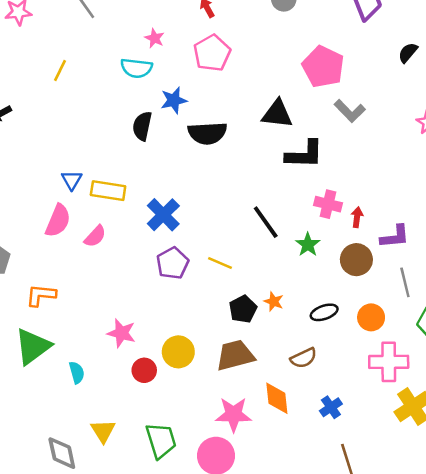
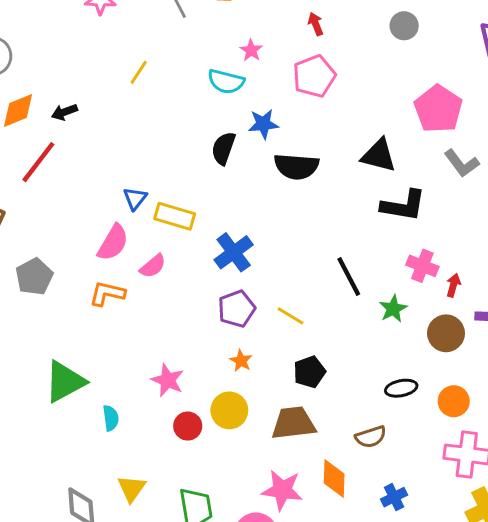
orange L-shape: (41, 295) -> (107, 293), moved
orange star: (274, 301) -> (241, 361), moved

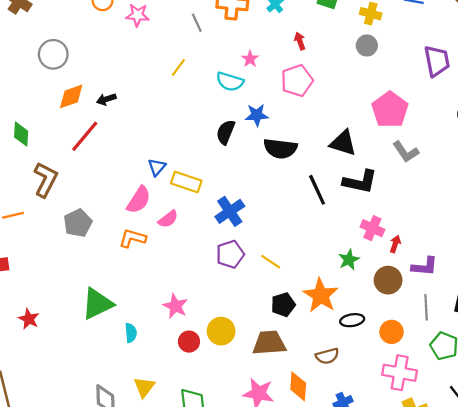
yellow line: (139, 72) -> (178, 67), moved
black line: (349, 277) -> (317, 190), moved
orange star: (241, 361) -> (321, 295), moved, size x2.0

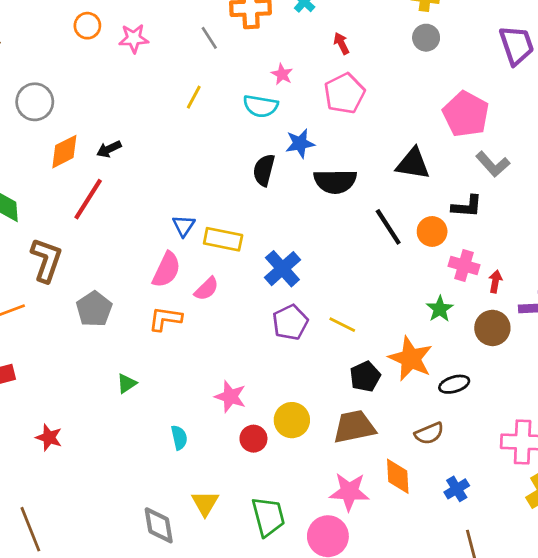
black L-shape: (360, 182) -> (467, 206), moved, size x0.7
green triangle: (97, 304) -> (127, 384), moved, size x0.5
orange circle: (392, 332) -> (432, 231), moved

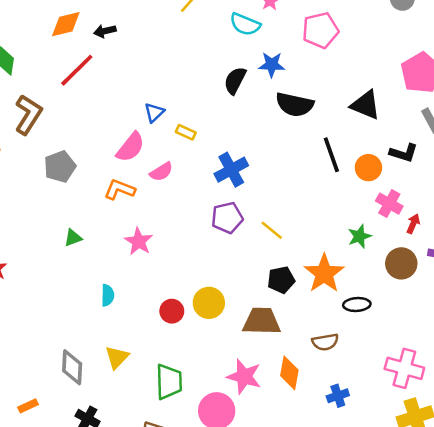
yellow rectangle: (223, 239) -> (186, 132), size x0.6
pink star: (230, 397) -> (139, 241), moved

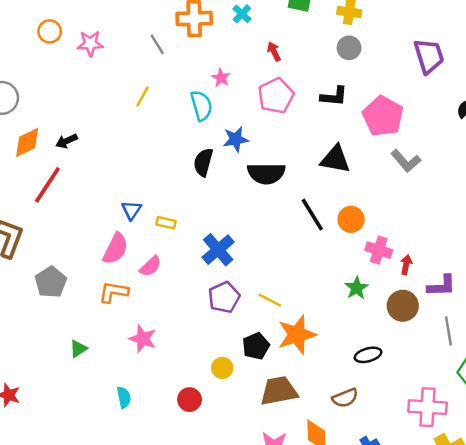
cyan semicircle: (245, 24) -> (201, 106), turned -116
black L-shape: (404, 153) -> (334, 96), moved
orange star: (324, 273) -> (297, 335), moved, turned 30
black pentagon: (281, 280) -> (256, 346), moved
yellow circle: (209, 303) -> (222, 368), moved, size x0.7

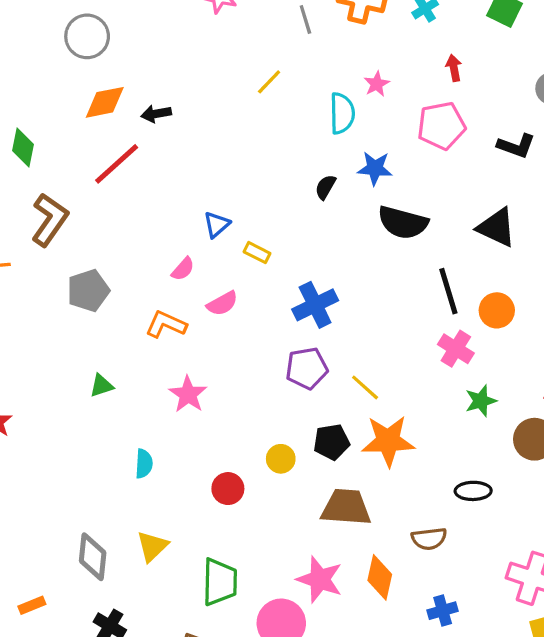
black semicircle: (203, 162) -> (325, 187), size x0.7
pink semicircle: (115, 249) -> (183, 269), size x0.6
pink cross: (379, 250) -> (456, 349), moved

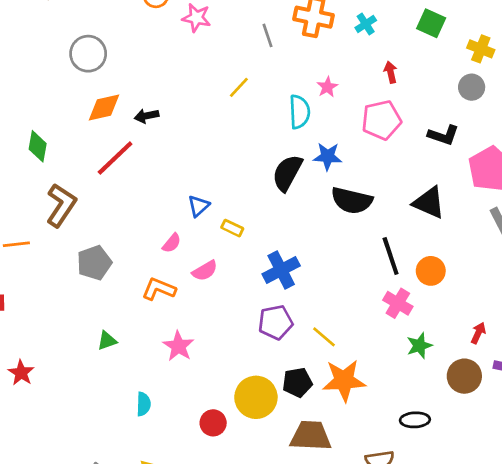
black semicircle: (325, 187) -> (287, 173), size x1.8
yellow circle: (281, 459) -> (256, 397), size x1.8

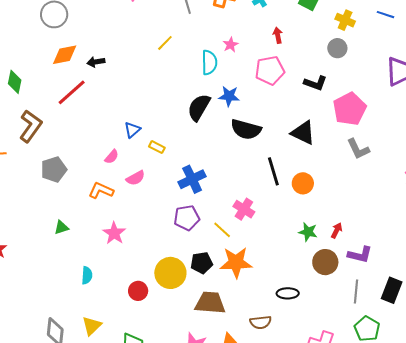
pink cross: (398, 303) -> (244, 209), moved
green star: (419, 346) -> (308, 232), moved, turned 30

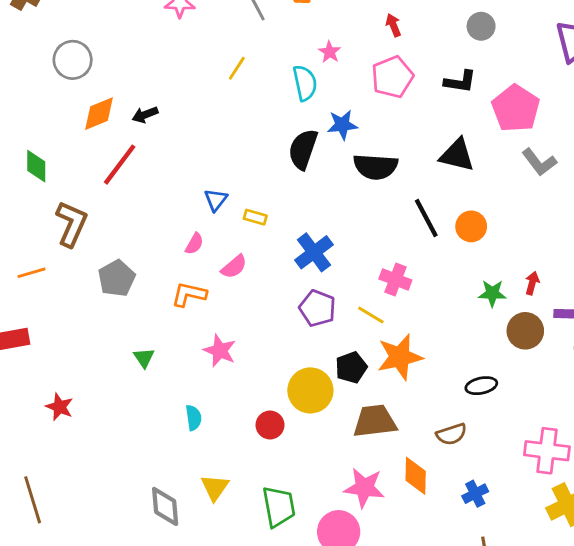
purple pentagon: (187, 218) -> (317, 308), turned -30
green triangle: (61, 228) -> (144, 358), turned -35

